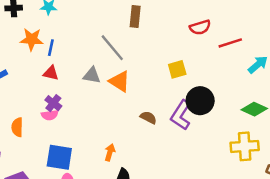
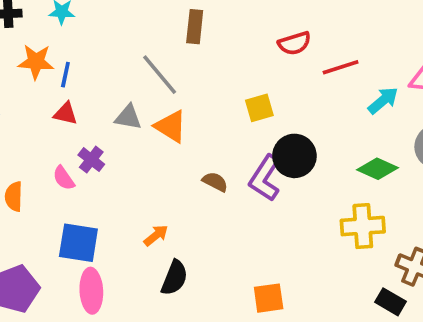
purple cross: (53, 103) -> (91, 160), moved
pink semicircle: (50, 115) -> (64, 178), turned 63
orange arrow: (110, 152) -> (156, 235), turned 35

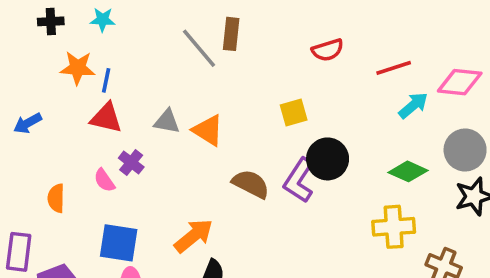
red line: (341, 67) -> (394, 68), moved
gray line: (160, 75) -> (199, 48), moved
red triangle: (65, 113) -> (106, 118), size x1.4
brown semicircle: (215, 182) -> (251, 184), size x1.5
orange arrow: (156, 235) -> (194, 236), size x1.6

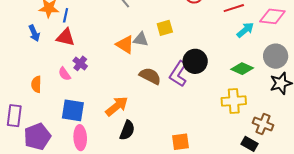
yellow square: (294, 113) -> (165, 28), moved
gray triangle: (167, 121) -> (141, 39), moved
blue arrow: (28, 123) -> (34, 33), moved, turned -84

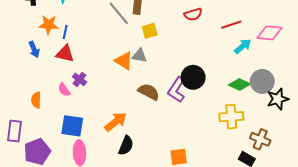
yellow square: (165, 28) -> (150, 31), moved
gray circle: (276, 56) -> (262, 81), moved

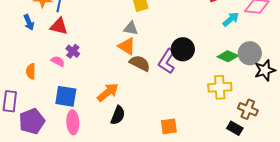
orange triangle: (124, 61) -> (127, 46), moved
pink semicircle: (64, 90) -> (58, 61), turned 152

